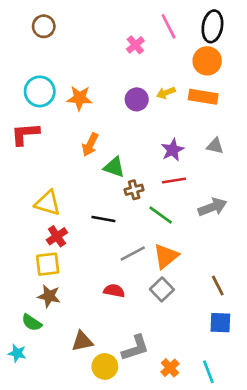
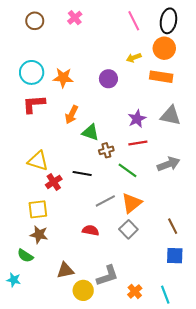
pink cross: (135, 45) -> (75, 18), moved
yellow arrow: (166, 93) -> (134, 58), moved
red L-shape: (25, 134) -> (34, 104), moved
gray triangle: (215, 146) -> (171, 116), size x1.5
red cross: (57, 236) -> (54, 182), moved

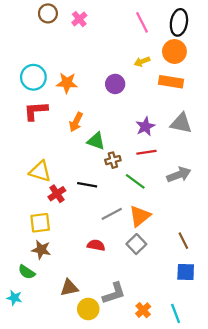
brown circle: (35, 21) -> (48, 13), moved

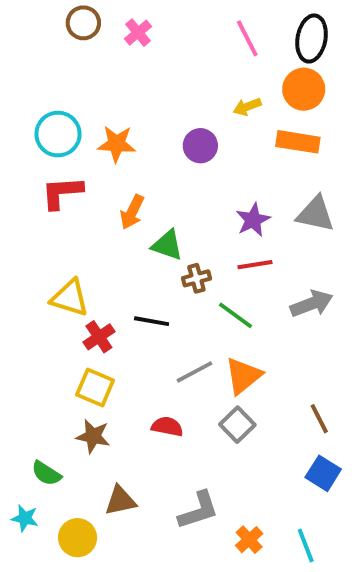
yellow square: (40, 223) -> (95, 388), moved, turned 30
brown star: (41, 250) -> (93, 436), moved
blue square: (186, 272) -> (323, 473), turned 30
yellow circle: (88, 309) -> (78, 538), moved

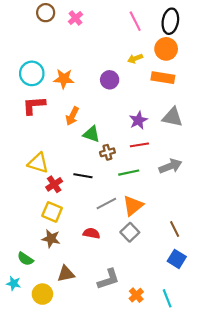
green line: (235, 315) -> (129, 173), turned -48

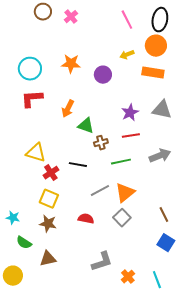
orange star: (64, 79) -> (71, 64), moved
brown triangle: (66, 274) -> (48, 259), moved
cyan star: (14, 283) -> (13, 218), moved
yellow circle: (42, 294) -> (13, 276), moved

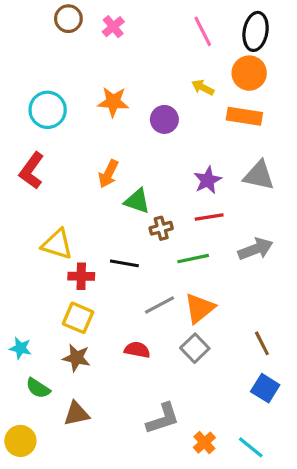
yellow arrow: (127, 55) -> (203, 87), turned 48
red L-shape: (32, 99) -> (32, 171), moved, turned -50
red cross: (51, 173) -> (81, 276), turned 35
cyan line: (157, 280) -> (251, 447), turned -30

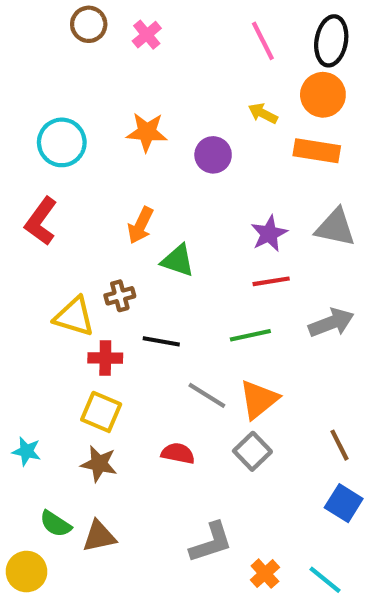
brown cross: (161, 228) -> (120, 296), moved
gray line: (160, 305) -> (207, 395), turned 60
green semicircle: (38, 388) -> (56, 524), moved

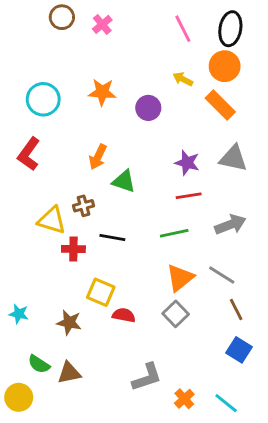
orange rectangle: (317, 151) -> (220, 105), turned 36
purple star: (269, 234) -> (187, 163), turned -30
gray line: (207, 395) -> (222, 275), moved
yellow square: (101, 412) -> (101, 292), moved

